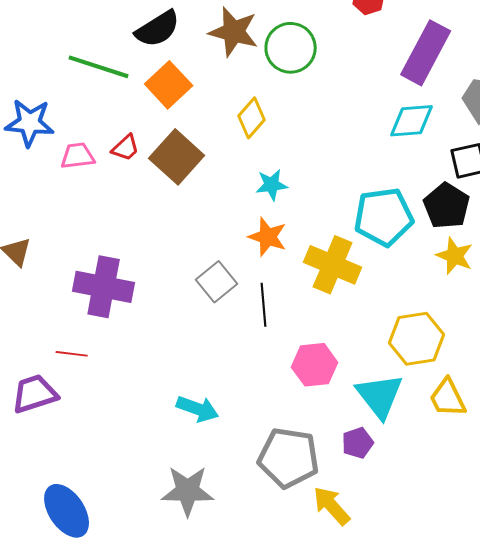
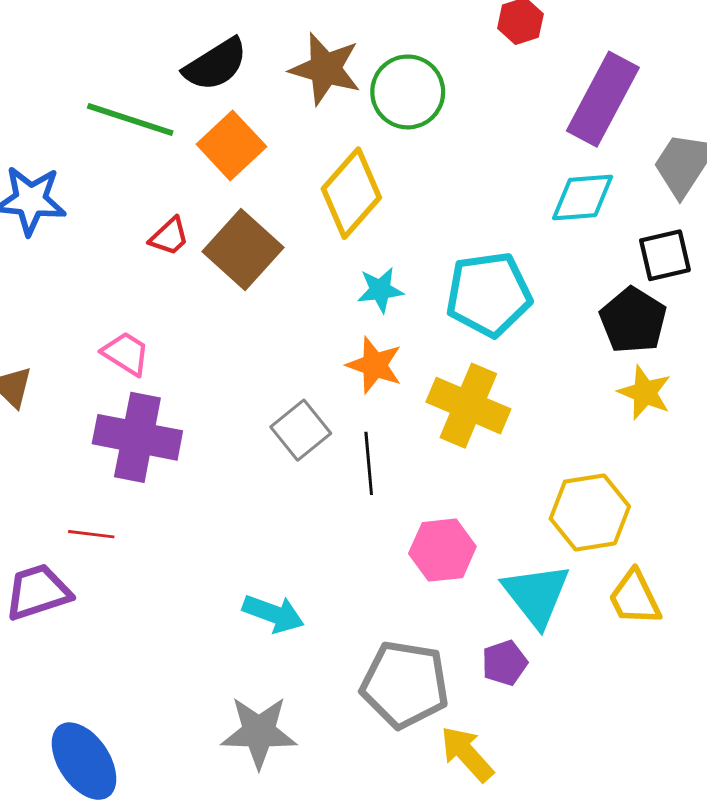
yellow diamond: (252, 118) -> (351, 193), size x1.5
pink trapezoid: (78, 156) -> (126, 354), moved, turned 39
cyan pentagon: (384, 217) -> (489, 294), moved

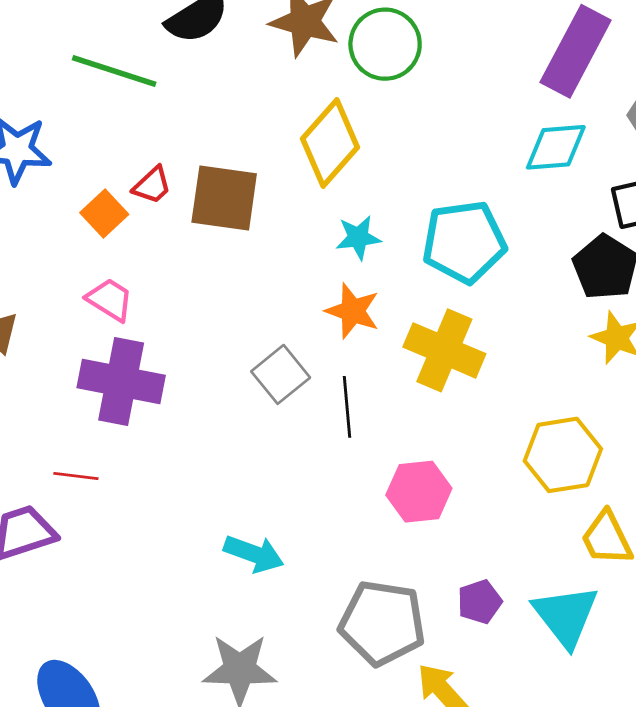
orange square: (231, 145) -> (104, 214), moved, size x0.7
brown square: (243, 249) -> (224, 198), turned -34
cyan triangle: (536, 595) -> (566, 616), moved

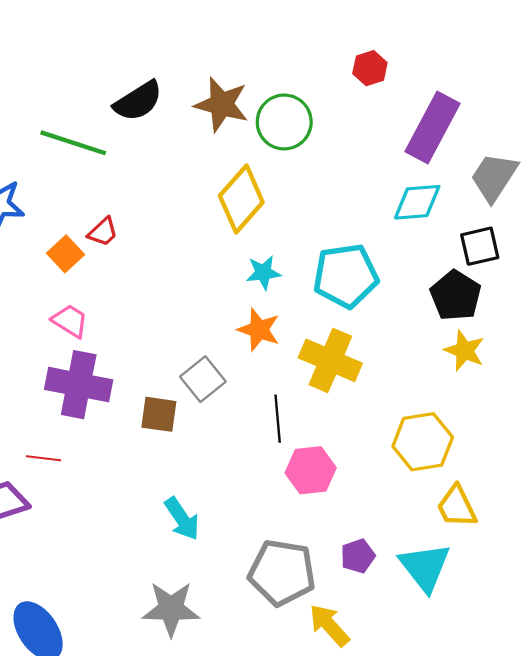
brown square: (224, 198) -> (159, 414), moved, size x0.7
black line: (347, 407) -> (278, 419), moved
cyan arrow: (254, 554) -> (182, 519), turned 36

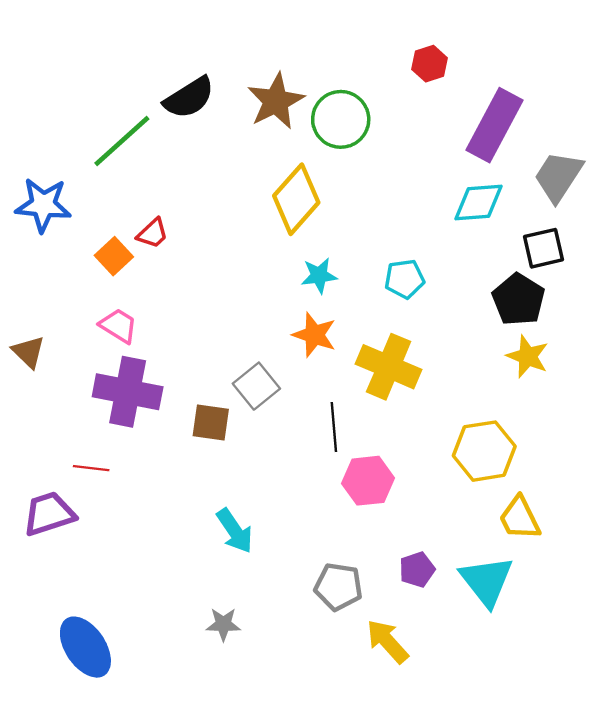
brown star: (222, 104) -> (276, 101), turned 30
green line: (73, 143) -> (122, 141), turned -60
cyan pentagon: (346, 276) -> (404, 279), size x0.6
gray pentagon: (282, 573) -> (338, 587), size x0.7
gray star: (171, 609) -> (223, 624), size x0.6

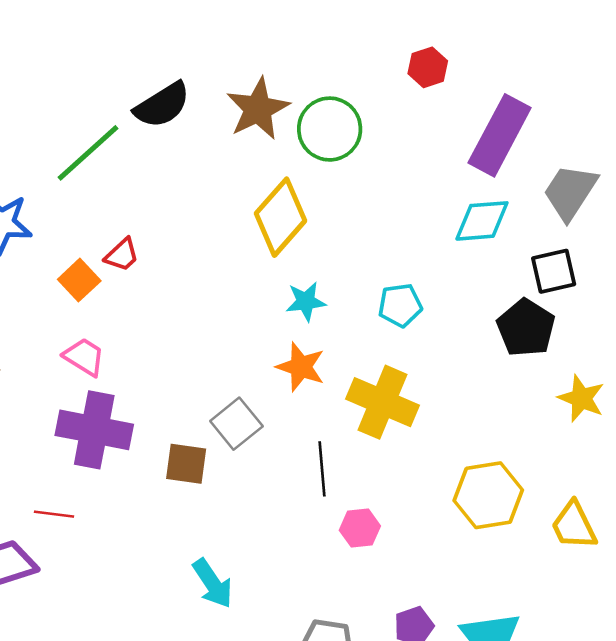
yellow star: (528, 356) -> (581, 398), moved
pink hexagon: (368, 481) -> (360, 528), size x0.7
yellow trapezoid: (520, 518) -> (574, 526), moved

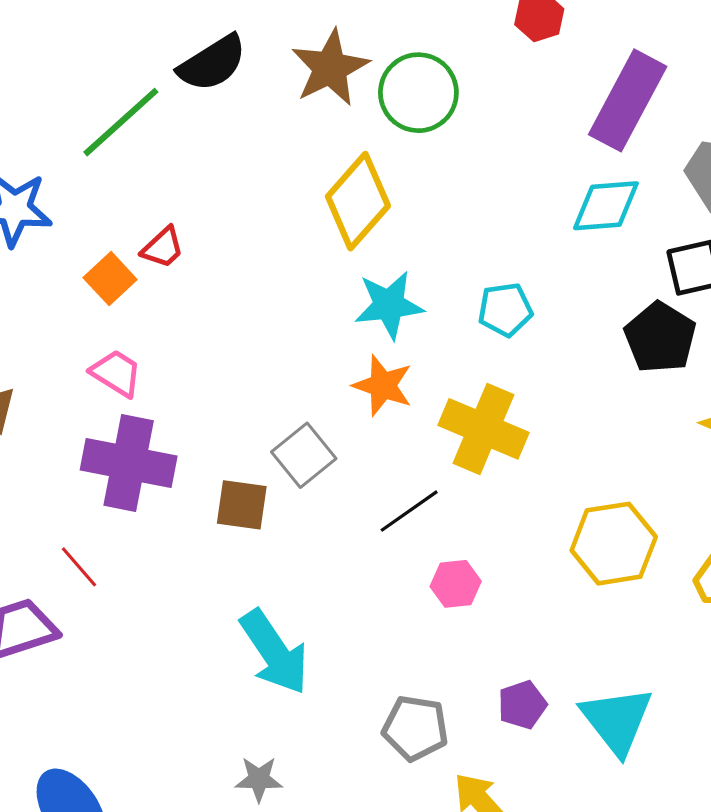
cyan star: (306, 301) -> (389, 305), size x1.4
black line: (322, 469) -> (409, 511), turned 60
red line: (54, 514) -> (79, 567), turned 42
cyan arrow: (213, 583) -> (274, 652), size x1.4

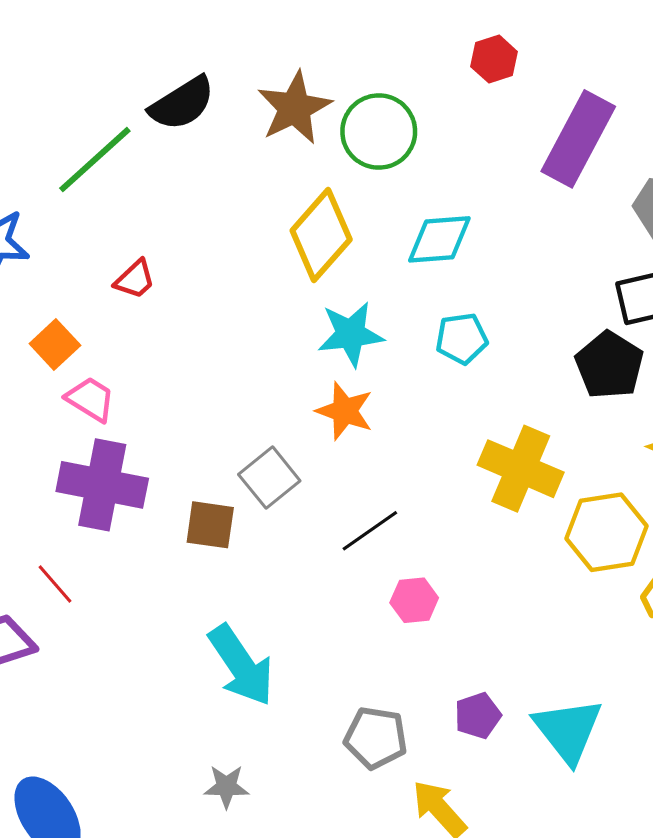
cyan diamond: (606, 206) -> (439, 239), moved
orange square: (110, 279) -> (55, 344), moved
yellow cross: (484, 429) -> (521, 469), moved
yellow hexagon: (614, 544) -> (606, 532), moved

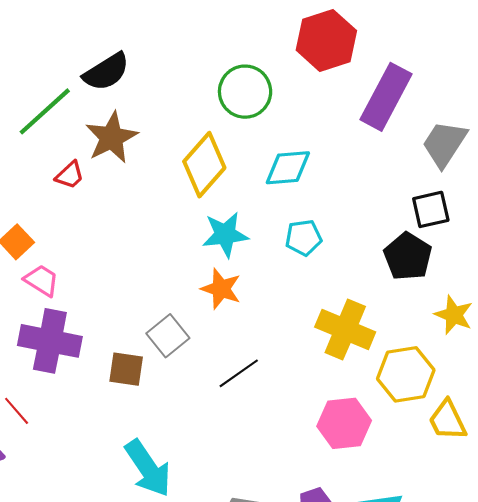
red hexagon: (494, 59) -> (326, 40), size x1.8
brown star: (294, 108) -> (111, 137), moved
red trapezoid: (135, 279) -> (70, 175), moved
pink hexagon: (414, 600) -> (344, 423), moved, size x1.6

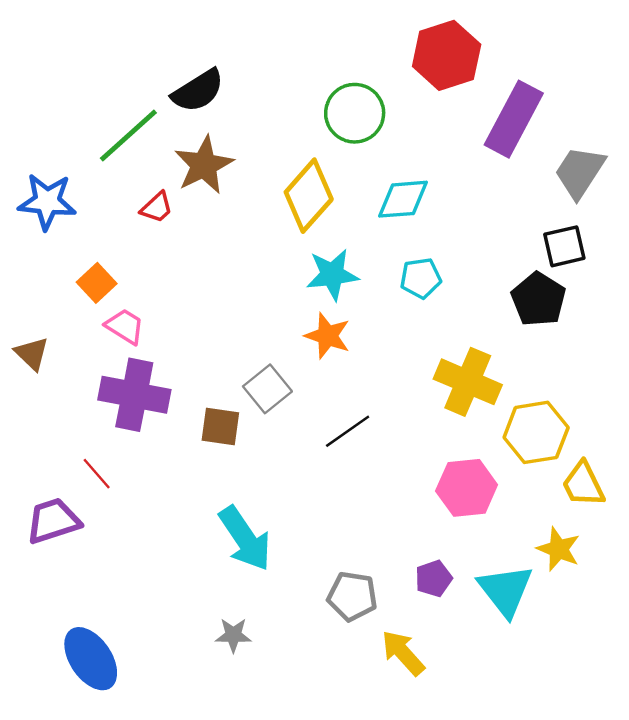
yellow star: (454, 315) -> (558, 549), moved

